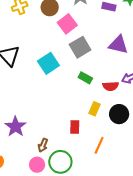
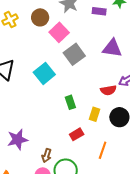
green rectangle: (85, 78) -> (70, 102), moved, turned 48
purple star: (15, 127) -> (18, 140), turned 30
red rectangle: (75, 127) -> (77, 134), turned 64

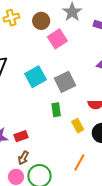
gray square: (74, 54) -> (65, 82), moved
yellow rectangle: (94, 114) -> (78, 126), turned -56
red rectangle: (77, 134) -> (21, 136), moved

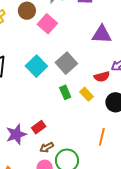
yellow rectangle: (78, 126) -> (87, 94), moved
brown arrow: (23, 158) -> (47, 147), turned 48

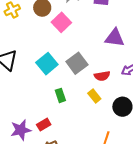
red semicircle: (102, 77) -> (102, 76), moved
green rectangle: (65, 92) -> (60, 95), moved

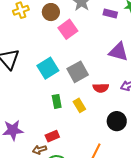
yellow rectangle: (94, 96) -> (79, 105), moved
red rectangle: (44, 125) -> (52, 136), moved

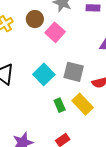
gray square: (78, 72) -> (74, 72), turned -35
yellow rectangle: (79, 105) -> (83, 104), size x1.5

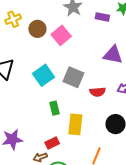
brown circle: (35, 19) -> (37, 29), moved
yellow rectangle: (83, 104) -> (75, 124), moved, turned 40

